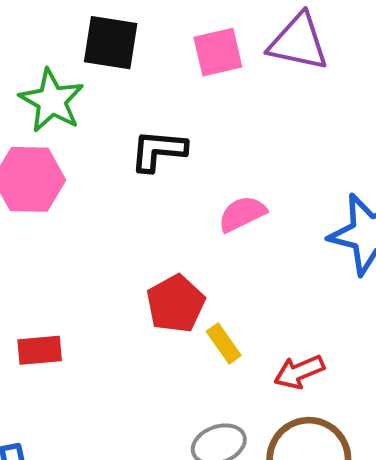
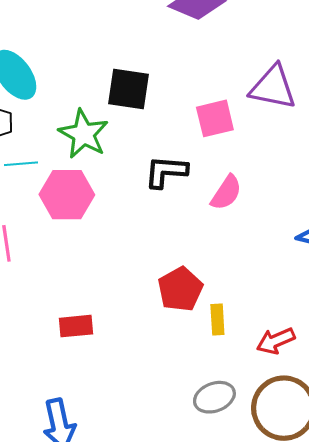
pink square: (218, 52) -> (215, 118), moved
pink semicircle: (242, 214) -> (226, 193), moved, turned 150
yellow rectangle: (224, 343) -> (217, 320), turned 32

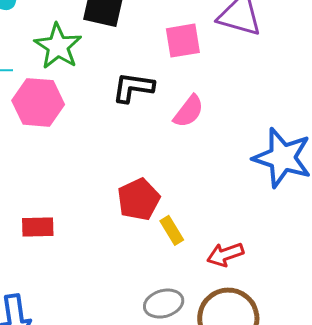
yellow rectangle: (217, 320) -> (172, 230), turned -32

